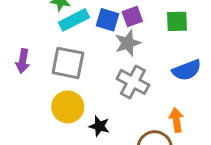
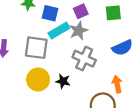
cyan rectangle: (74, 20) -> (59, 31), moved
blue square: (107, 20) -> (50, 13), moved
black star: (99, 126) -> (63, 81), moved

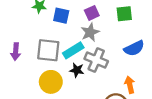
cyan rectangle: (59, 31) -> (73, 50), moved
black star: (63, 81) -> (77, 70), moved

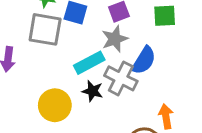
blue semicircle: (134, 48) -> (144, 60), moved, turned -36
gray square: (48, 50) -> (45, 29), moved

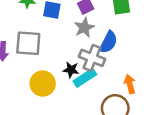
gray square: (45, 29) -> (28, 43), moved
cyan rectangle: (89, 63) -> (85, 78), moved

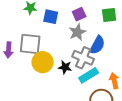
cyan rectangle: (85, 78) -> (89, 75), moved
yellow circle: (43, 84) -> (43, 62), moved

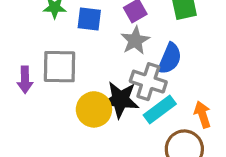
yellow circle: (43, 62) -> (94, 109), moved
black star: (65, 67) -> (120, 100), size x1.6

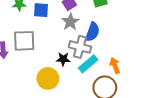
black star: (120, 100) -> (63, 59), size x0.6
yellow circle: (94, 109) -> (48, 78), moved

